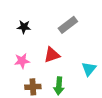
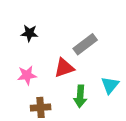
gray rectangle: (68, 25) -> (85, 44), moved
green arrow: (59, 86) -> (80, 96), moved

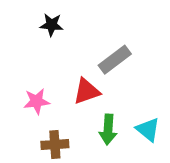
black star: (29, 33) -> (52, 25), moved
cyan triangle: (110, 85) -> (148, 130), moved, turned -30

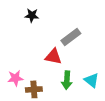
red triangle: (86, 91) -> (53, 57), turned 30
pink star: (37, 101) -> (15, 78), moved

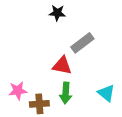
black star: (32, 15) -> (57, 13), moved
green arrow: (67, 80) -> (66, 93), moved

